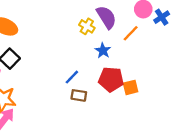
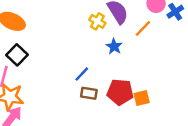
red pentagon: (111, 79) -> (120, 92), moved
orange square: (131, 87) -> (142, 98), moved

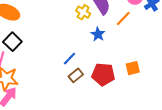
brown rectangle: (89, 93) -> (76, 75), turned -48
orange square: (142, 98) -> (133, 68), moved

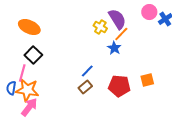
orange line: (123, 18) -> (121, 34), moved
brown rectangle: (76, 75) -> (85, 87), moved

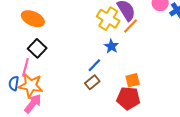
yellow cross: (100, 27) -> (108, 19), size x1.5
blue star: (114, 48) -> (111, 46), moved
orange square: (147, 80) -> (133, 80), moved
red pentagon: (119, 86) -> (128, 98), moved

